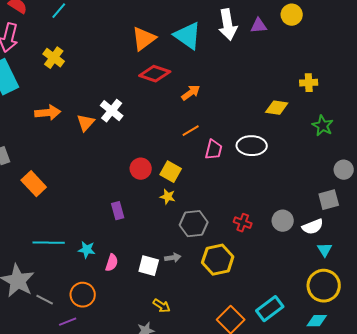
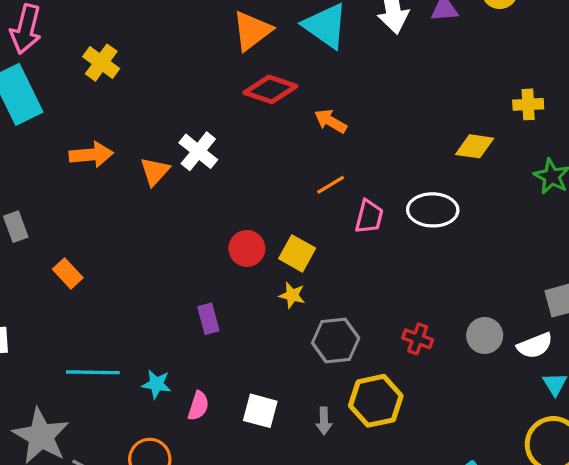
orange arrow: (191, 93) -> (331, 121), turned -114
orange rectangle: (34, 184) -> (68, 274), size x0.7
gray arrow: (173, 258) -> (324, 421), moved, turned 98

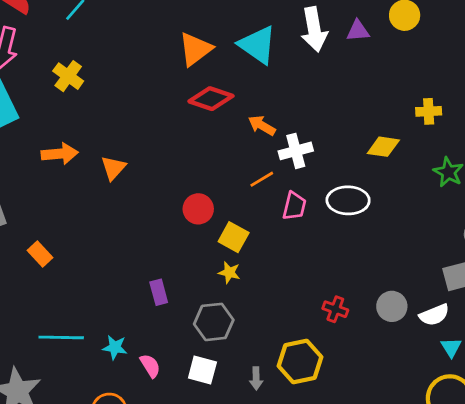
white cross: (198, 151) -> (296, 151), moved, turned 36
red circle: (247, 248) -> (198, 209), moved
gray hexagon: (336, 341) -> (214, 322), moved
pink semicircle: (198, 406) -> (150, 366), turned -50

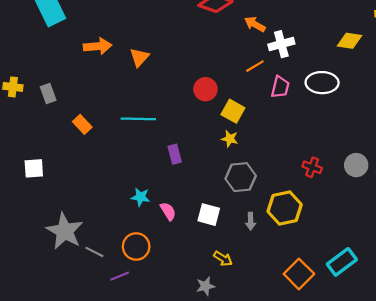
gray hexagon: (214, 322) -> (241, 177), moved
cyan line: (61, 337) -> (138, 119), moved

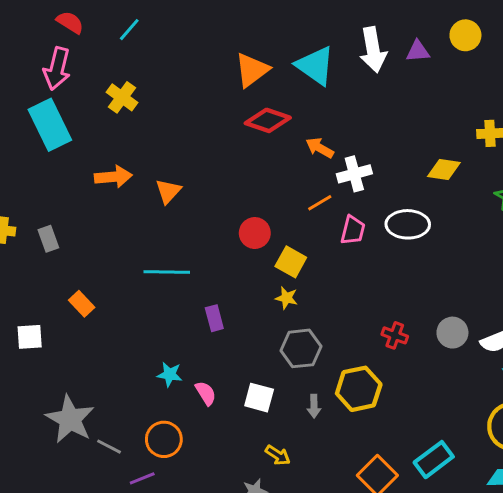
orange rectangle: (82, 124) -> (82, 304), moved

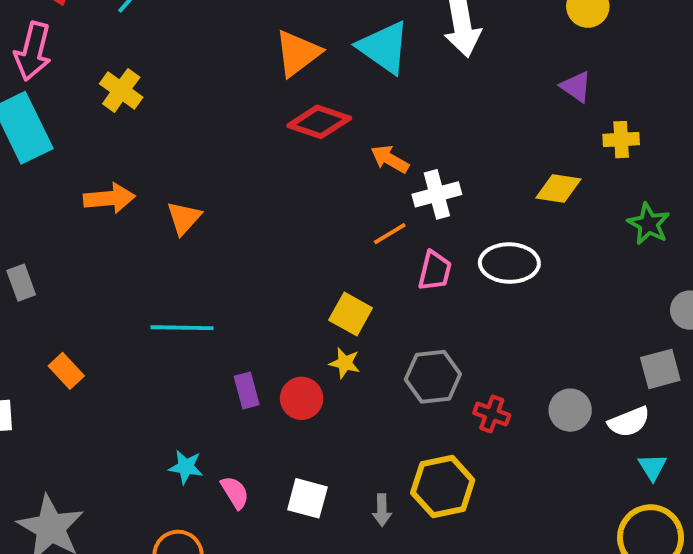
purple triangle: (418, 51) -> (576, 87), moved, turned 40
red circle: (255, 233) -> (302, 398), moved
gray hexagon: (301, 348) -> (433, 377), moved

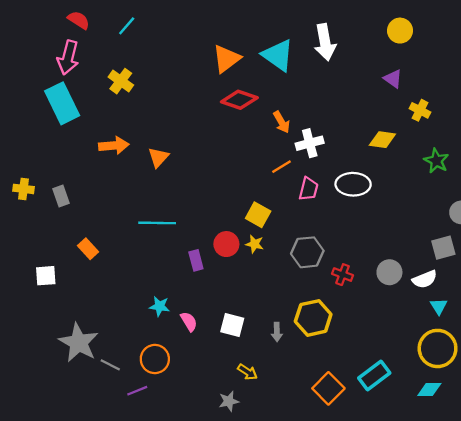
yellow cross: (621, 140) -> (420, 110), turned 30
orange arrow: (390, 159) -> (282, 122), turned -150
red circle: (302, 398) -> (226, 244), moved

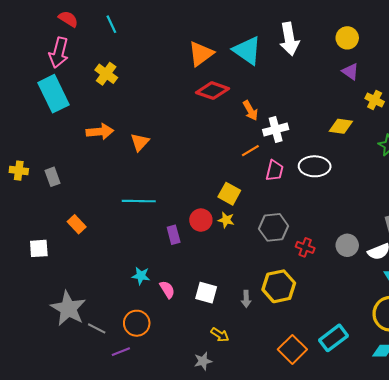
cyan line: (127, 26) -> (111, 24), turned -66
yellow circle: (400, 31) -> (347, 38), moved

